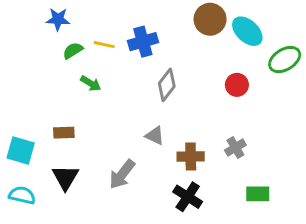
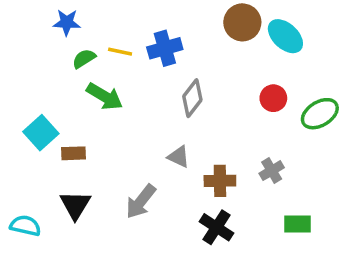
green ellipse: (285, 60) -> (320, 114), moved
green arrow: (91, 83) -> (105, 96), size x1.5
cyan square: (21, 150) -> (41, 133), moved, turned 32

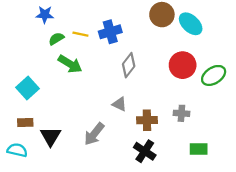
red circle: (273, 98) -> (183, 65), size x1.5
brown rectangle: (74, 153) -> (25, 123), moved
gray cross: (272, 171) -> (181, 113), turned 35

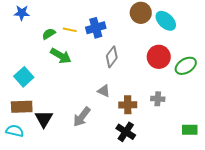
blue star: (45, 15) -> (22, 13), moved
brown rectangle: (25, 123) -> (22, 107), size x1.5
green rectangle: (199, 149) -> (190, 130), moved

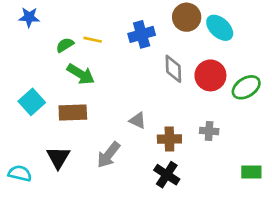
blue cross: (96, 28) -> (142, 34), moved
gray diamond: (112, 57) -> (173, 69), moved, turned -40
brown rectangle: (22, 107) -> (73, 112), moved

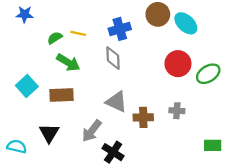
gray diamond: (173, 69) -> (113, 58), moved
gray triangle: (138, 120) -> (116, 102), size x1.5
black cross: (167, 175) -> (113, 152), moved

